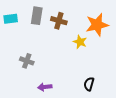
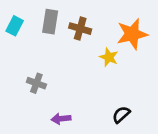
cyan rectangle: (11, 19) -> (15, 26), turned -56
black semicircle: (89, 84) -> (121, 115), turned 32

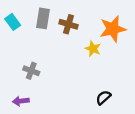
cyan rectangle: (15, 26) -> (13, 22), turned -63
purple arrow: (61, 119) -> (21, 101), moved

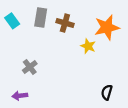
gray cross: (31, 71) -> (30, 67), turned 32
black semicircle: (103, 98) -> (107, 92), moved, turned -32

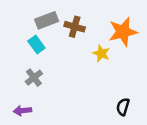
gray rectangle: (41, 18) -> (47, 20), turned 60
cyan rectangle: (12, 21) -> (36, 44), moved

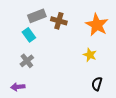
orange star: (123, 32) -> (97, 25), turned -30
yellow star: (101, 53) -> (90, 55), moved

